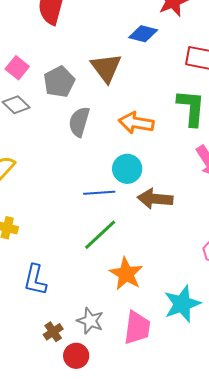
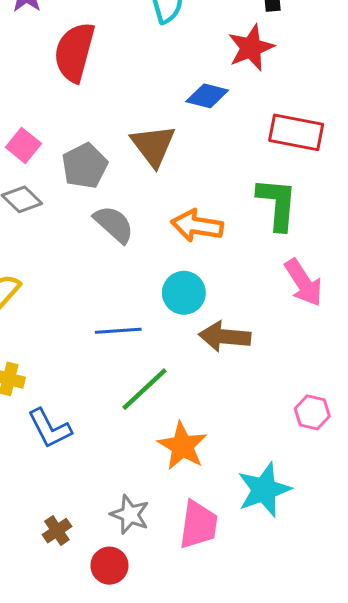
gray semicircle: (79, 122) -> (114, 224), turned 116
blue line: (99, 193) -> (118, 331), moved
blue L-shape: (35, 280) -> (50, 428), moved, turned -40
brown cross: (53, 332) -> (57, 531), moved

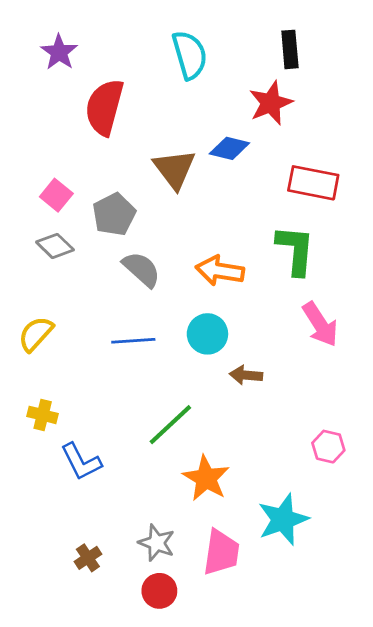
brown triangle: (153, 145) -> (175, 169), moved
blue line: (118, 331) -> (133, 341), moved
brown arrow: (225, 337) -> (246, 375), size x0.7
red circle: (109, 566) -> (159, 591), moved

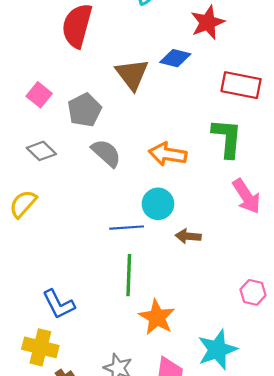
gray diamond: (55, 246) -> (41, 151), moved
blue line: (133, 341) -> (127, 228), moved
yellow cross: (43, 415) -> (40, 347), moved, size x1.5
green line: (170, 425) -> (129, 275), turned -45

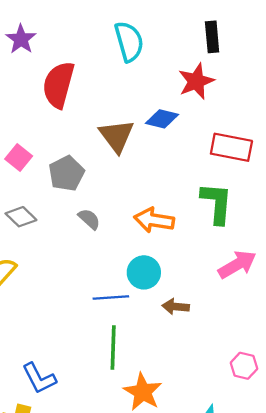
gray semicircle: (106, 153) -> (89, 219), size x0.7
pink arrow: (246, 196) -> (237, 264), turned -87

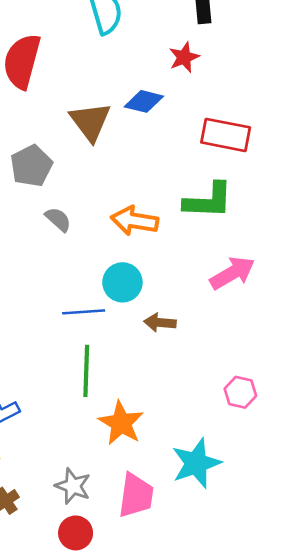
red star: (196, 81) -> (184, 57), size x0.7
green L-shape: (217, 203) -> (208, 201), turned 87

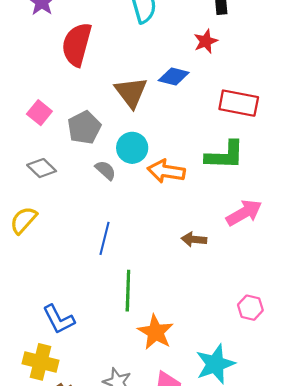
cyan circle: (122, 282) -> (132, 148), moved
blue line: (84, 312) -> (104, 238), moved, turned -72
brown arrow: (160, 323) -> (194, 239), moved

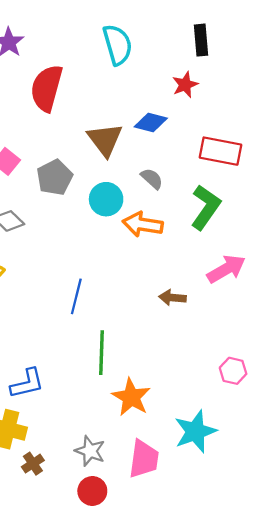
green L-shape: (225, 155) -> (206, 207), turned -57
gray semicircle: (106, 170) -> (152, 179), moved
blue L-shape: (59, 319) -> (27, 383), turned -76

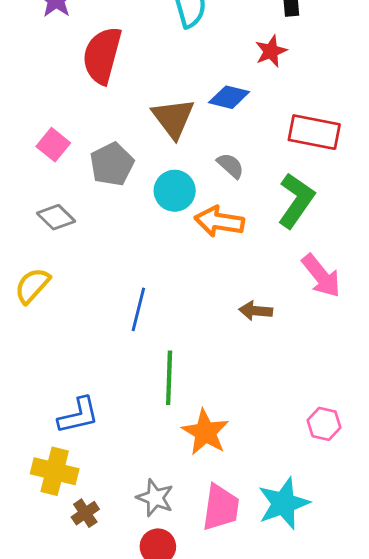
pink arrow: (226, 269) -> (321, 276), turned 81
pink hexagon: (233, 371) -> (324, 424), moved
cyan star: (195, 431) -> (283, 503), moved

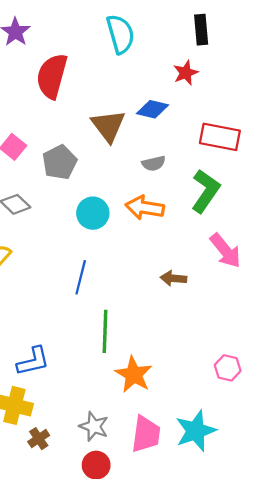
gray semicircle: (230, 166) -> (154, 163), turned 125
cyan circle: (175, 191) -> (93, 213), moved

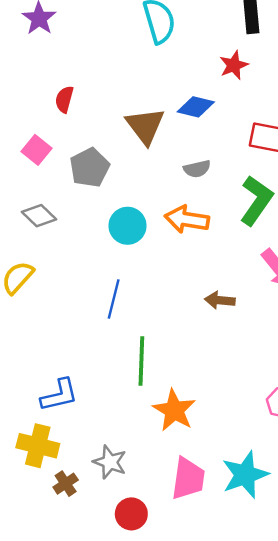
red semicircle: (52, 76) -> (64, 99), moved, size x0.5
gray star: (94, 426) -> (110, 462), moved

